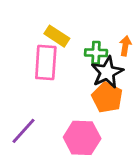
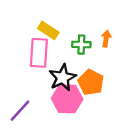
black star: (107, 72) -> (62, 78), moved
pink hexagon: (82, 138) -> (67, 99), moved

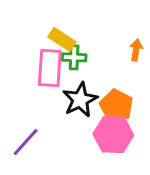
green cross: (81, 45) -> (74, 57), moved
pink hexagon: (67, 99) -> (113, 135), moved

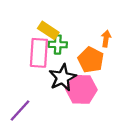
orange pentagon: (116, 106) -> (91, 60), moved
pink hexagon: (113, 135) -> (81, 89), moved

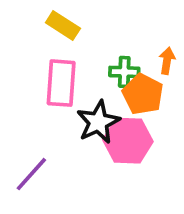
yellow rectangle: (48, 30) -> (63, 25), moved
green cross: (58, 45) -> (124, 72), moved

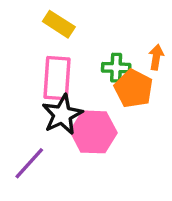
black star: (98, 122) -> (62, 115), moved
pink hexagon: (128, 141) -> (94, 132), moved

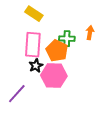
orange pentagon: (134, 89) -> (57, 51), moved
black star: (62, 115) -> (36, 66), size x0.6

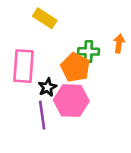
pink rectangle: (33, 45) -> (24, 66), moved
purple line: (17, 94) -> (42, 115), moved, turned -50

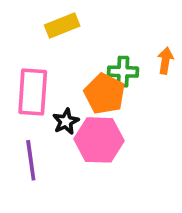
yellow rectangle: (45, 18) -> (62, 26), turned -55
purple line: (42, 115) -> (31, 160), moved

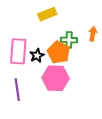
yellow rectangle: (62, 26) -> (47, 14), moved
black star: (66, 121) -> (37, 55), moved

